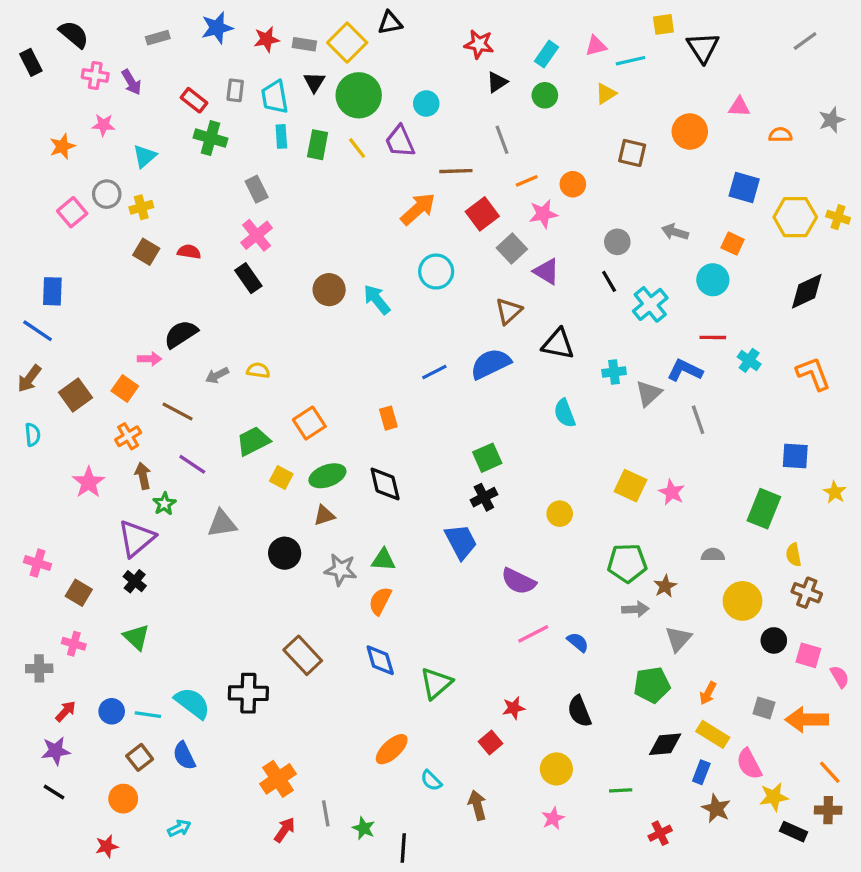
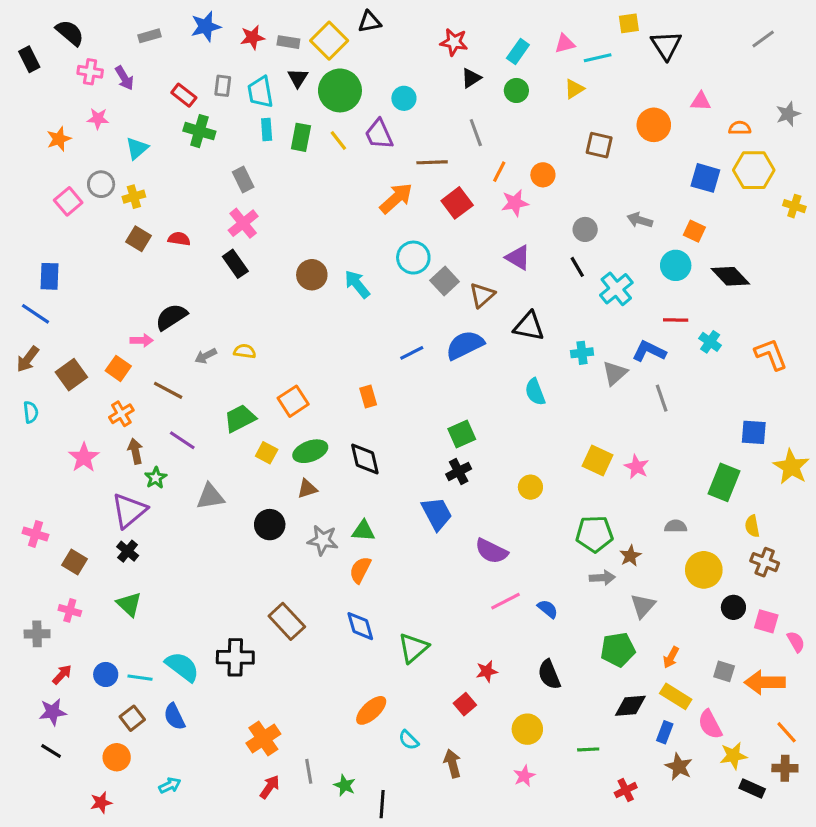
orange line: (527, 181) -> (499, 172), turned -40
yellow hexagon: (795, 217) -> (754, 170), moved
gray square: (512, 248) -> (445, 281), moved
black diamond: (807, 291) -> (730, 276), moved, turned 72
yellow star: (835, 492) -> (791, 467), size x1.6

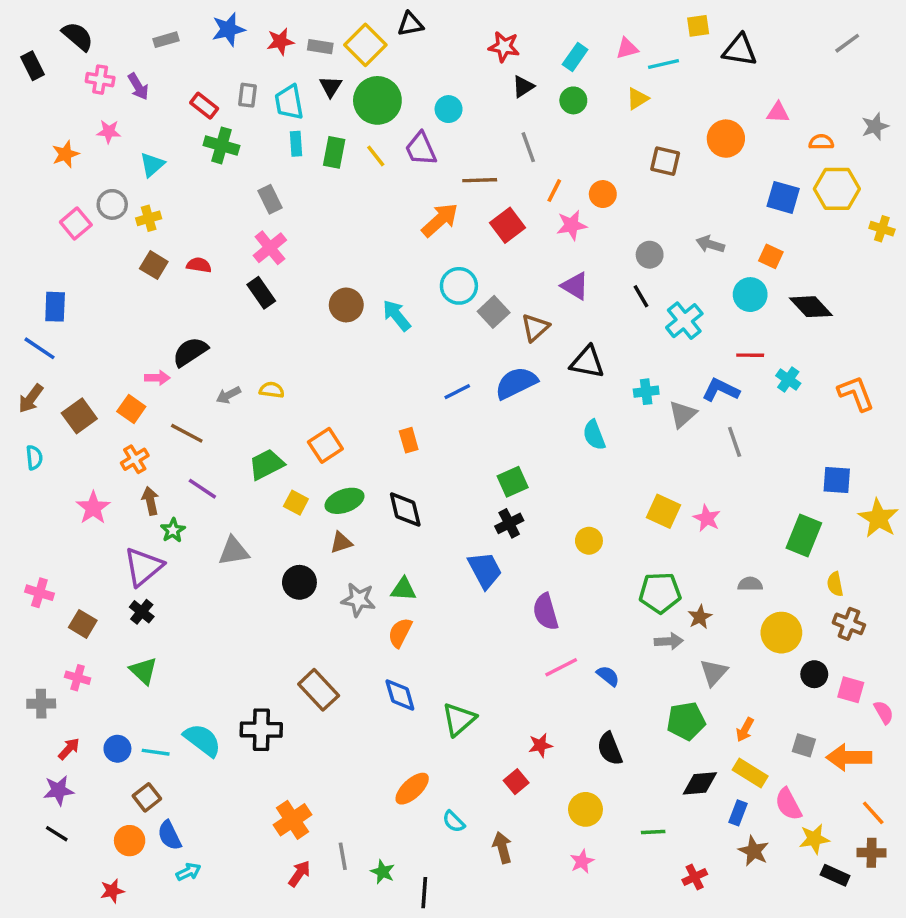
black triangle: (666, 45) -> (740, 50), turned -48
purple semicircle: (491, 551) -> (546, 612), turned 48
blue semicircle: (174, 717) -> (169, 835), moved

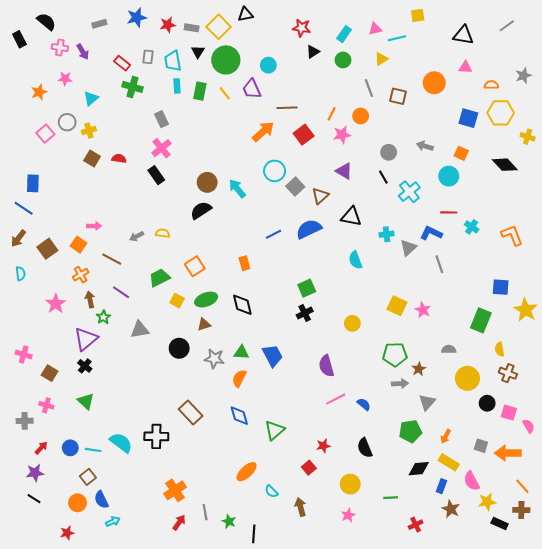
black triangle: (740, 50) -> (463, 35), moved
gray line: (528, 147) -> (369, 88), moved
black diamond: (811, 307) -> (505, 165), moved
black semicircle: (190, 352) -> (201, 210), moved
blue trapezoid: (485, 570) -> (272, 356), moved

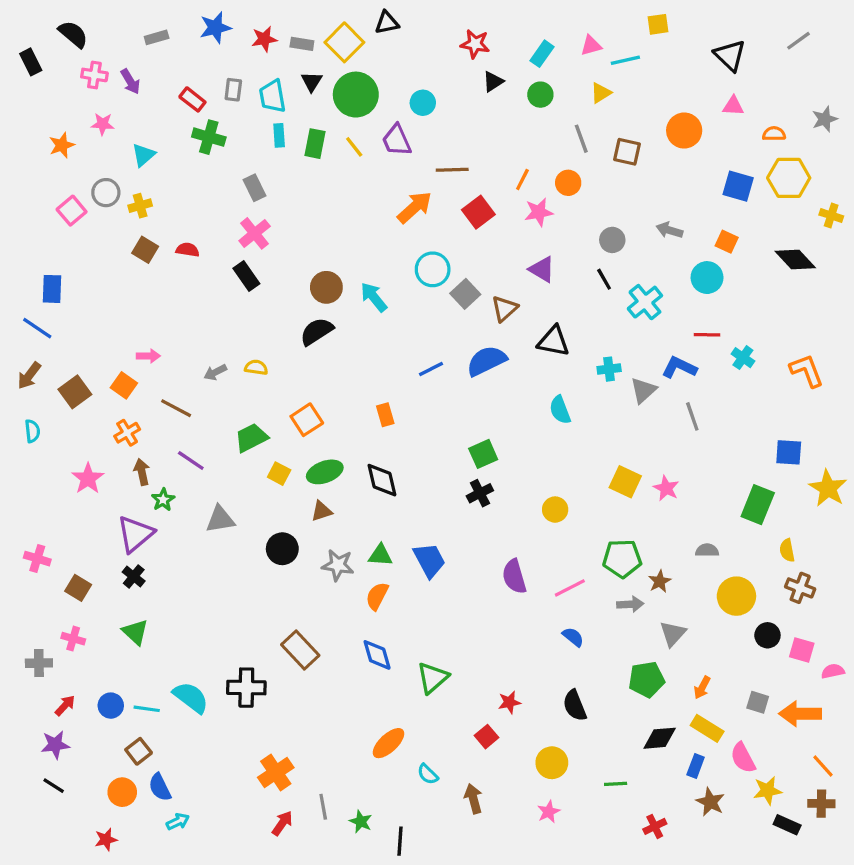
black triangle: (463, 35) -> (730, 55), turned 35
pink line: (336, 399) -> (570, 588), moved
pink semicircle: (529, 426) -> (833, 671), turned -72

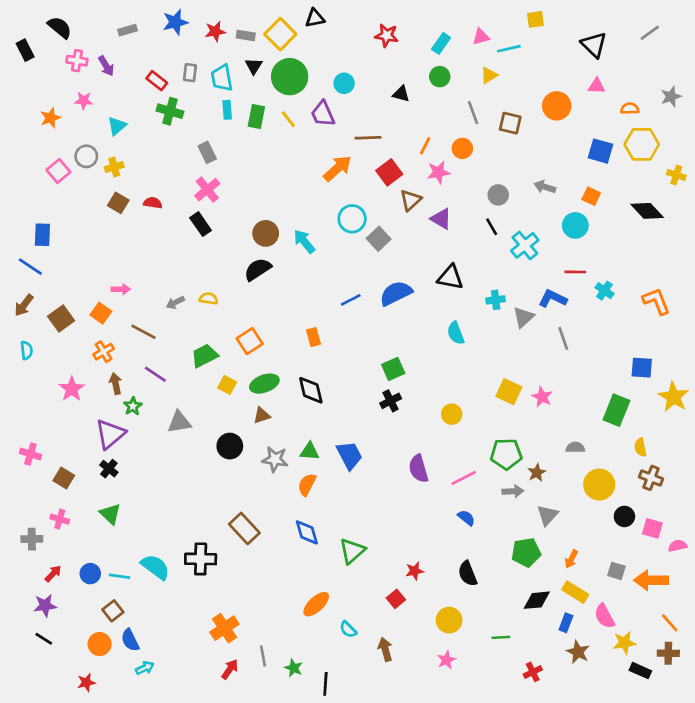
black triangle: (493, 82) -> (401, 94), moved, turned 48
brown triangle: (504, 309) -> (411, 200), moved

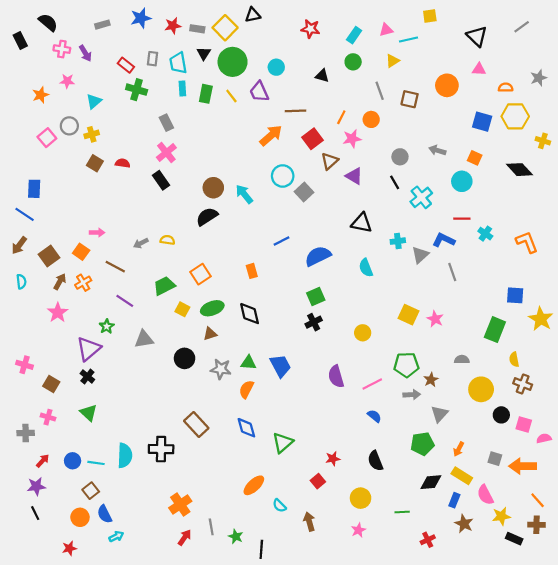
blue semicircle: (396, 293) -> (318, 256), moved
brown arrow: (116, 384) -> (60, 282), moved, turned 42
cyan semicircle: (155, 567) -> (125, 455), turned 55
black line: (44, 639) -> (35, 513), turned 32

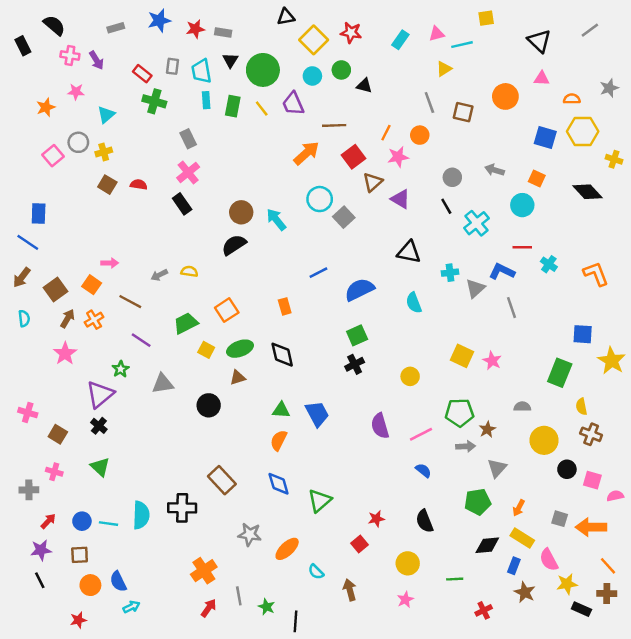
yellow square: (225, 28) -> (314, 40), moved
green circle: (353, 62) -> (341, 70), moved
gray star: (221, 369) -> (250, 534), moved
brown square: (91, 491) -> (80, 555), moved, turned 35

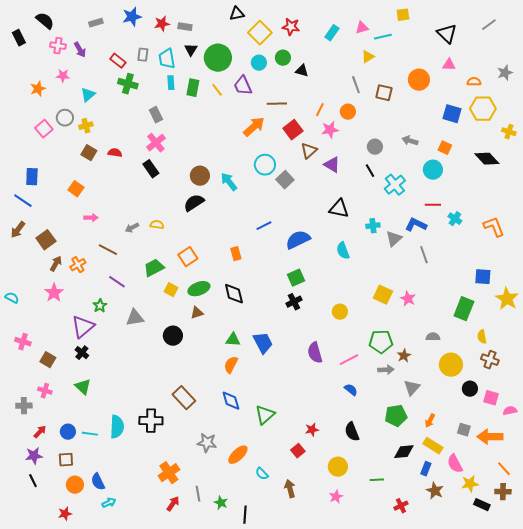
orange square: (92, 285) -> (76, 189), moved
cyan semicircle: (24, 318) -> (12, 298), moved, turned -56

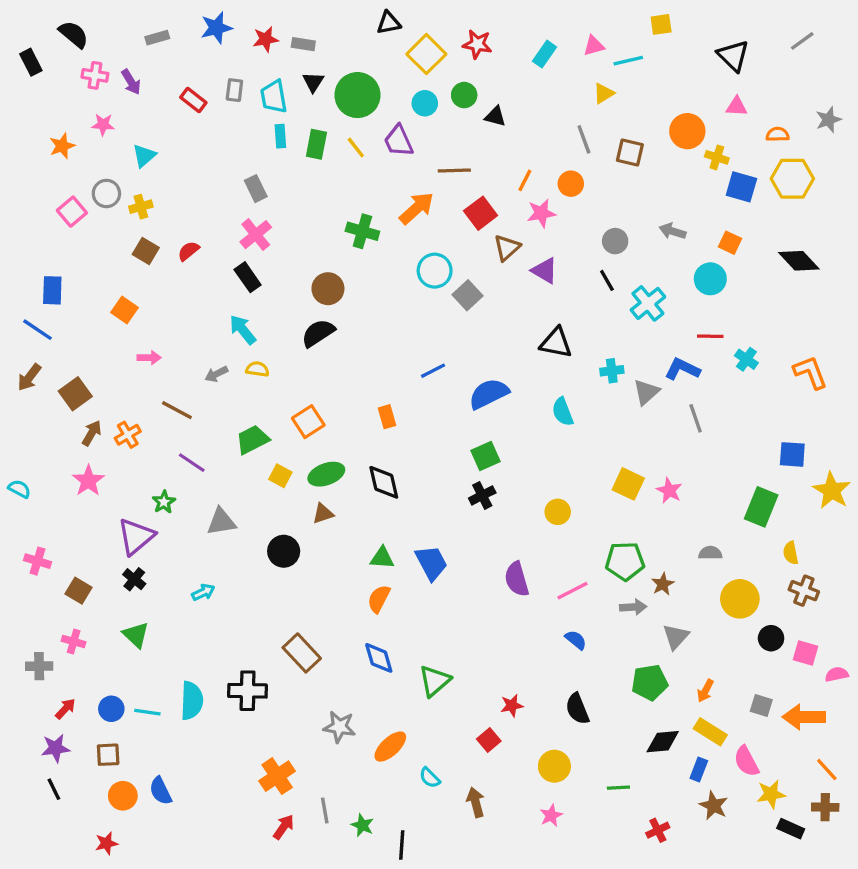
green cross: (128, 84) -> (362, 231), moved
yellow cross: (509, 132) -> (717, 157), moved
red semicircle: (115, 153) -> (188, 251), turned -48
cyan arrow: (229, 182) -> (243, 330), moved
cyan arrow: (109, 503) -> (203, 592), moved

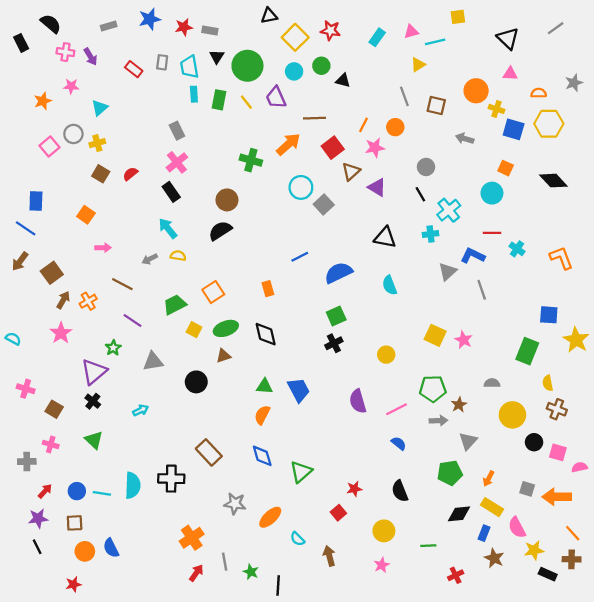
gray arrow: (673, 231) -> (465, 139), moved
cyan cross: (612, 371) -> (431, 234), moved

